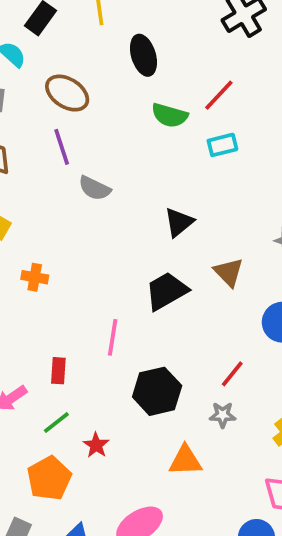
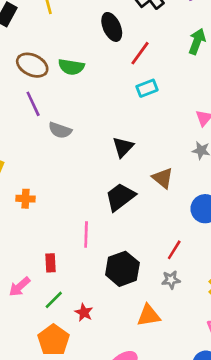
black ellipse: (143, 55) -> (112, 27), moved
green semicircle: (170, 115) -> (71, 67), moved

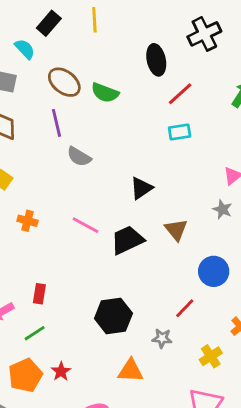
pink line: (86, 234) -> (85, 225), moved, turned -75
red line: (174, 250) -> (185, 308), moved
red star: (84, 312) -> (61, 371), moved

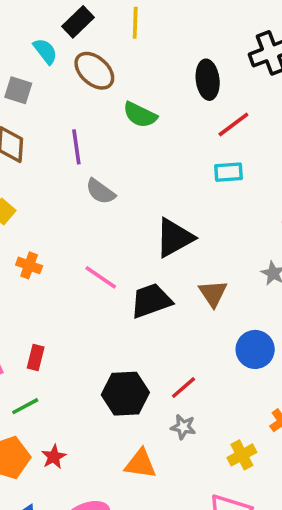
brown ellipse: (64, 82) -> (94, 71), moved
black triangle: (141, 188) -> (174, 238), size x1.4
red line: (185, 308) -> (183, 388), moved

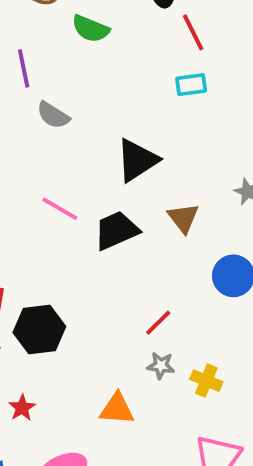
red line: (233, 124) -> (193, 32), turned -76
black hexagon: (125, 394) -> (39, 330), moved
yellow cross: (242, 455) -> (206, 381), moved, turned -36

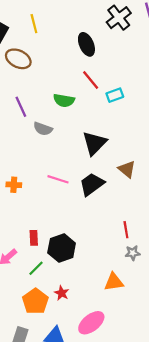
green semicircle: (91, 29) -> (64, 100), moved
red line: (193, 32) -> (91, 80), moved
red line: (158, 323) -> (126, 230), turned -42

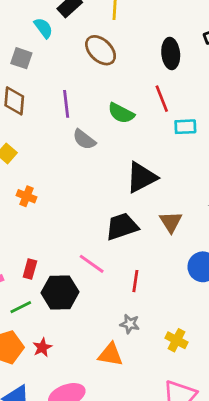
brown ellipse: (18, 59) -> (101, 50), moved
pink line: (58, 179) -> (92, 264), moved
red line: (126, 230) -> (135, 281), moved
gray star: (133, 253) -> (130, 324), moved

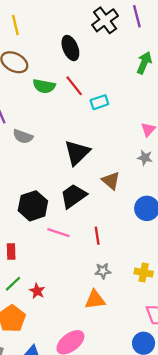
green semicircle: (121, 113) -> (44, 86), moved
black hexagon: (60, 292) -> (33, 206), moved
red star: (42, 347) -> (37, 291), moved

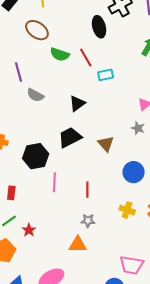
black ellipse: (70, 48) -> (99, 27), moved
black triangle: (77, 153) -> (77, 104), moved, size x0.7
black trapezoid: (73, 196) -> (70, 137), moved
pink line: (58, 233) -> (54, 182), turned 66
yellow cross: (144, 273) -> (127, 210), moved

